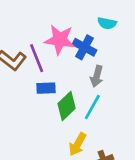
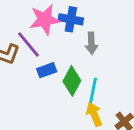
cyan line: (92, 107) -> (93, 91), moved
yellow arrow: (77, 144) -> (94, 114), turned 145

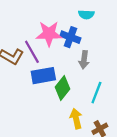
blue rectangle: (47, 70) -> (43, 76), size x1.5
cyan line: (93, 91) -> (96, 93), moved

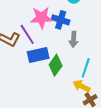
yellow arrow: (76, 119) -> (82, 86), moved, turned -48

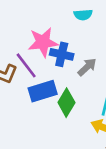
blue cross: (61, 20) -> (62, 54), moved
gray arrow: (73, 39) -> (87, 67), turned -133

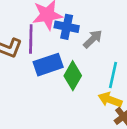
purple line: (26, 65) -> (31, 39), turned 40

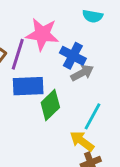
blue cross: (67, 27) -> (73, 56), moved

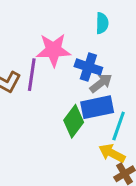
cyan semicircle: (93, 16) -> (102, 23), turned -90
blue rectangle: (28, 86) -> (97, 107), moved

